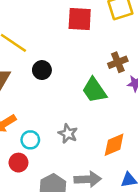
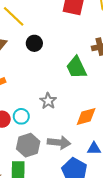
cyan circle: (30, 140) -> (21, 116), moved

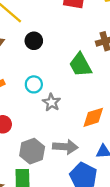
cyan circle: (21, 116) -> (34, 84), moved

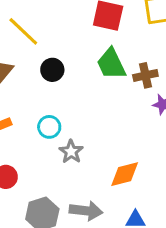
green trapezoid: (80, 65) -> (111, 64), moved

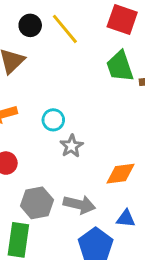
yellow line: (23, 31) -> (65, 29), moved
black circle: (52, 70) -> (30, 25), moved

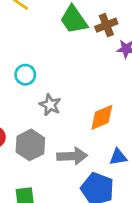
cyan circle: (53, 120) -> (25, 75), moved
gray hexagon: (37, 203) -> (30, 145), moved

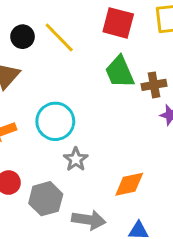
cyan circle: (25, 75) -> (55, 121), size x1.6

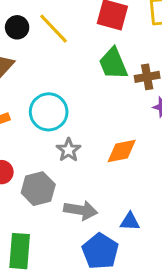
orange diamond: (129, 184) -> (122, 151), moved

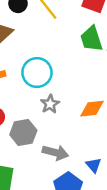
blue triangle: (130, 222) -> (94, 165), turned 42

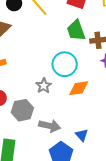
cyan circle: (37, 73) -> (65, 64), moved

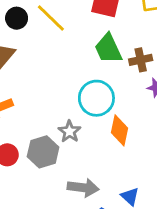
orange diamond: (79, 88) -> (119, 130), turned -65
gray hexagon: (22, 110) -> (43, 152), moved

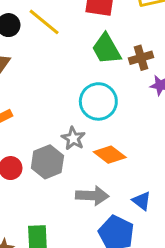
orange diamond: (119, 130) -> (110, 155), moved, turned -60

